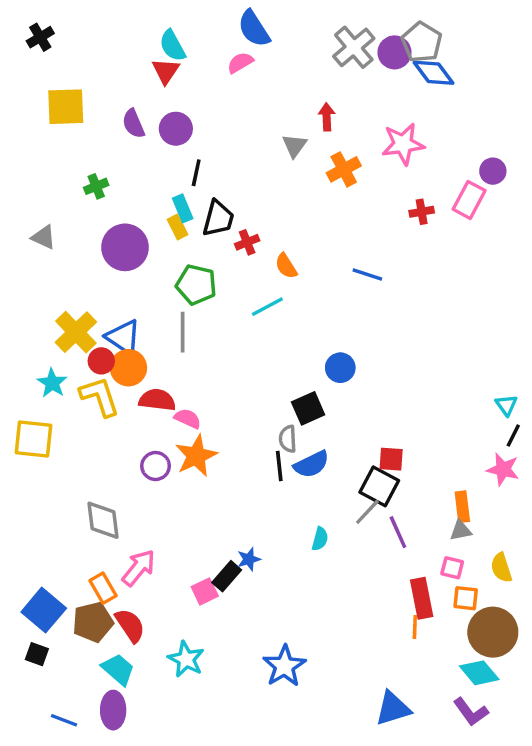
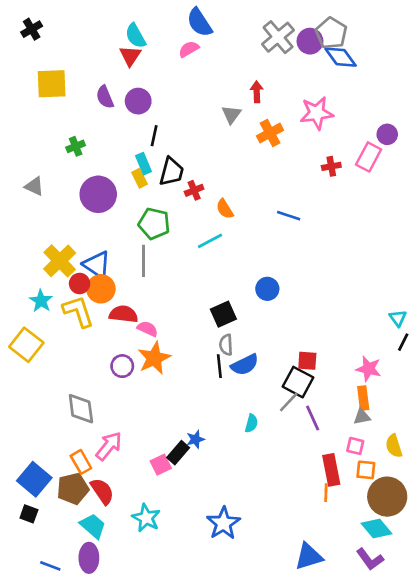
black square: (308, 408) -> (223, 314), moved
yellow square: (33, 439) -> (26, 345), turned 32
pink star: (503, 469) -> (369, 369), moved

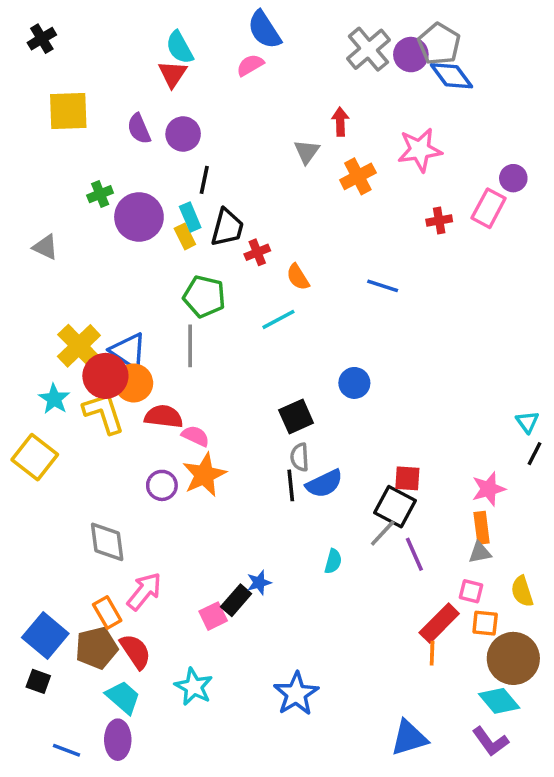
purple circle: (98, 194) -> (139, 217), moved
red circle: (80, 284) -> (105, 376), size x1.6
pink star: (369, 369) -> (489, 489), turned -30
red rectangle: (331, 470) -> (439, 623), turned 56

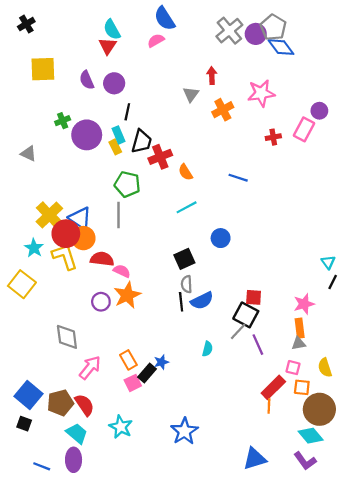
red cross: (257, 252) -> (160, 157), size x1.5
cyan line: (278, 319) -> (187, 207), moved
orange rectangle: (107, 613) -> (128, 360), moved

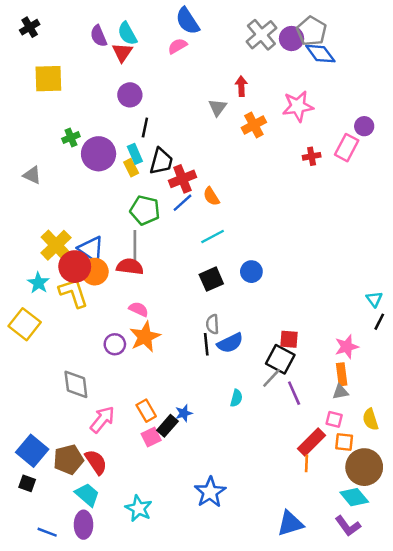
purple semicircle: (87, 80) -> (99, 36), moved
blue line: (238, 178) -> (182, 203), moved, turned -60
red semicircle: (102, 259) -> (130, 267), moved
black square: (184, 259) -> (211, 279), moved
cyan star: (121, 427) -> (139, 508), moved

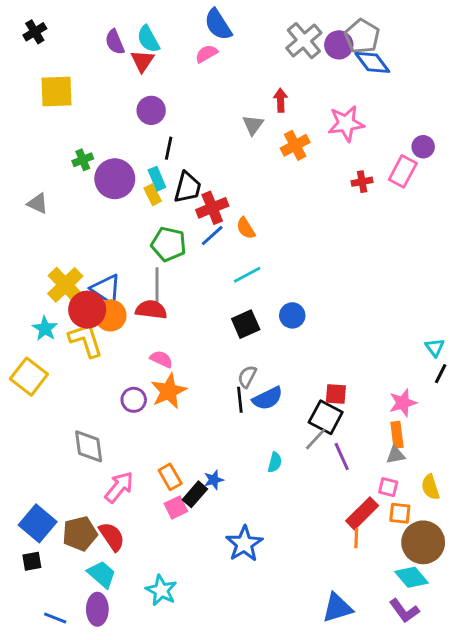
gray semicircle: (213, 324) -> (247, 377), turned 30
black square: (27, 483) -> (32, 561), turned -30
blue star: (210, 492) -> (244, 544), moved

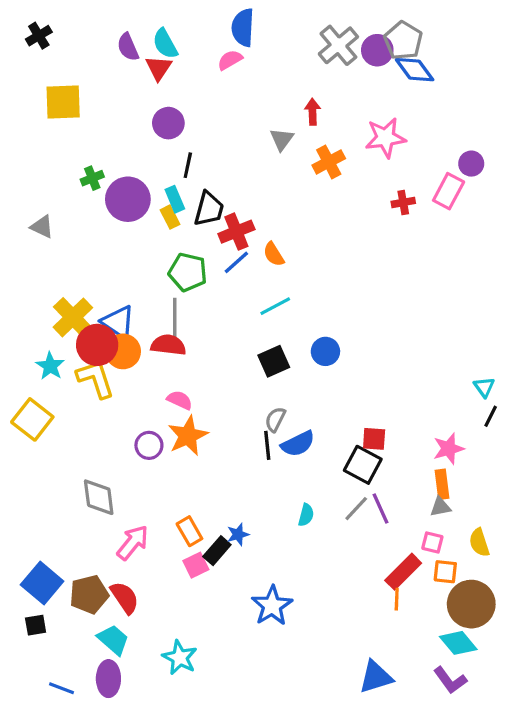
blue semicircle: (218, 25) -> (243, 28), turned 36
gray line: (316, 439) -> (356, 509), moved

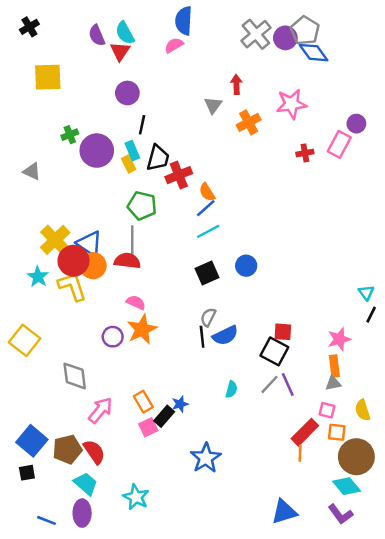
blue line: (236, 262) -> (206, 208), moved
yellow square: (32, 419) -> (24, 340), moved

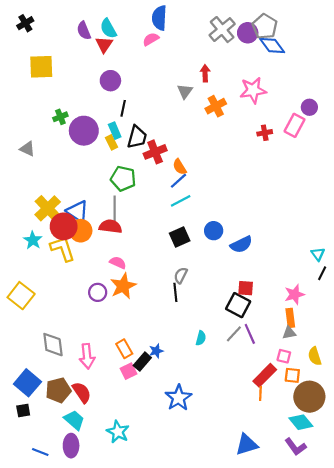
blue semicircle: (225, 335) -> (241, 245), moved
gray diamond: (75, 376) -> (53, 345), moved
pink arrow: (100, 410) -> (87, 356), turned 135

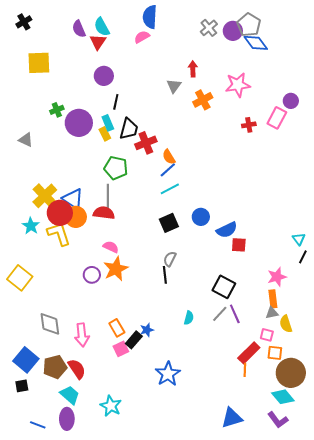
gray cross: (222, 30) -> (209, 28), size x0.7
red square: (246, 288) -> (239, 245), moved
yellow semicircle: (315, 356) -> (286, 324), moved

